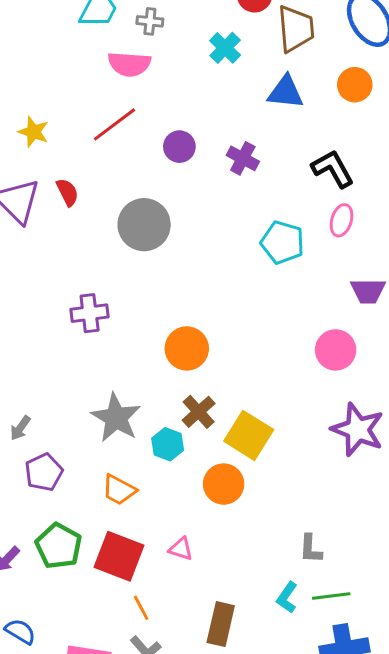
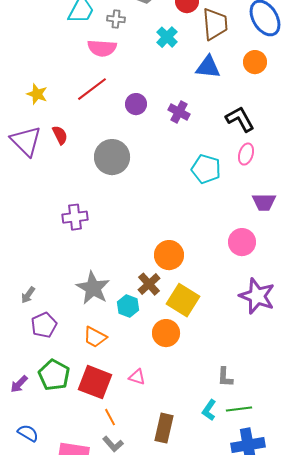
orange circle: (187, 348) -> (169, 255), moved

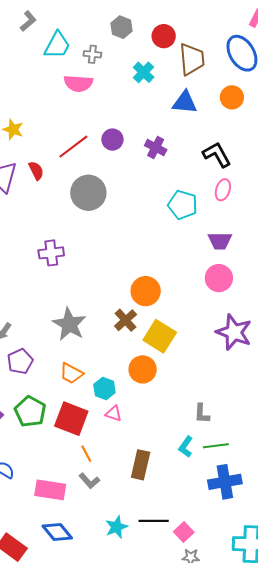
red line: (92, 89) -> (73, 147), moved
purple trapezoid: (264, 202) -> (220, 241), moved
cyan hexagon: (128, 306) -> (104, 388), moved

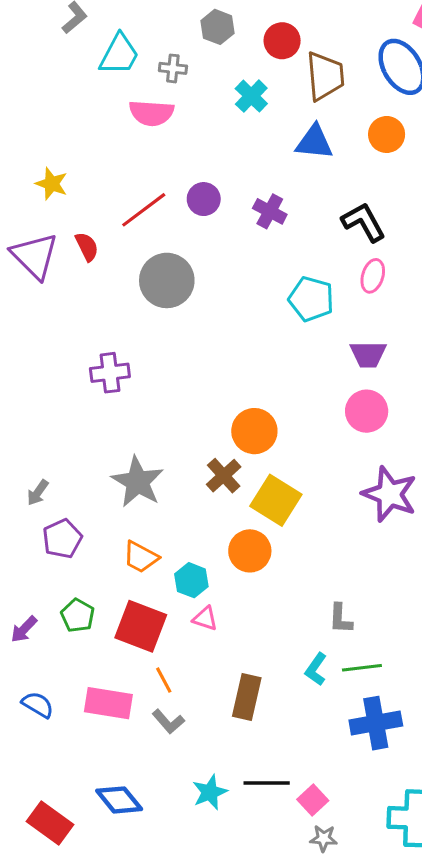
green pentagon: (30, 412) -> (78, 616), size x0.7
pink rectangle: (50, 490) -> (108, 703), moved

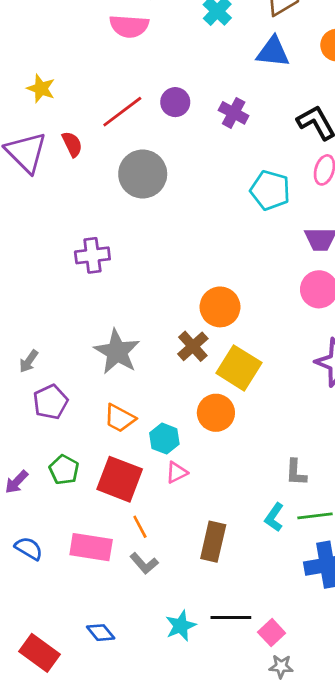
pink triangle: (205, 619) -> (177, 472), turned -45
blue diamond: (119, 800) -> (101, 633), size x0.7

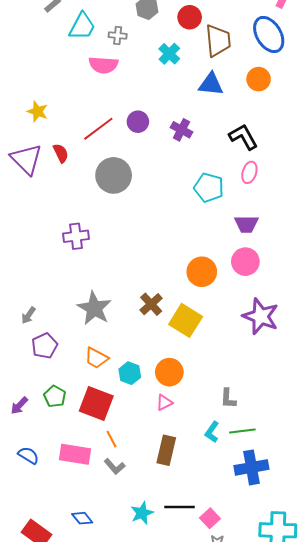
orange circle: (220, 307) -> (202, 272), moved
orange circle: (216, 413) -> (169, 372), moved
pink triangle: (177, 472) -> (164, 403), moved

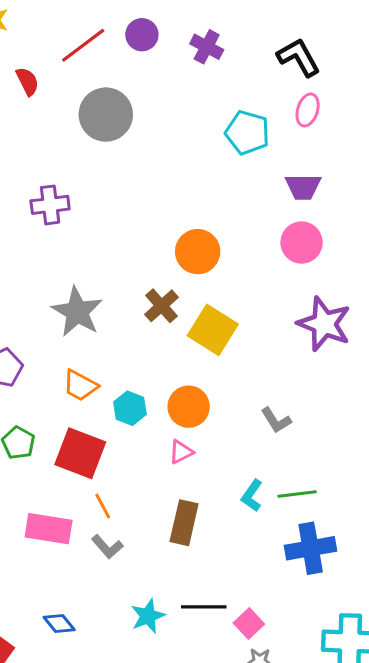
orange circle: (202, 272) -> (198, 252), moved
gray L-shape: (228, 399) -> (276, 420), moved, turned -35

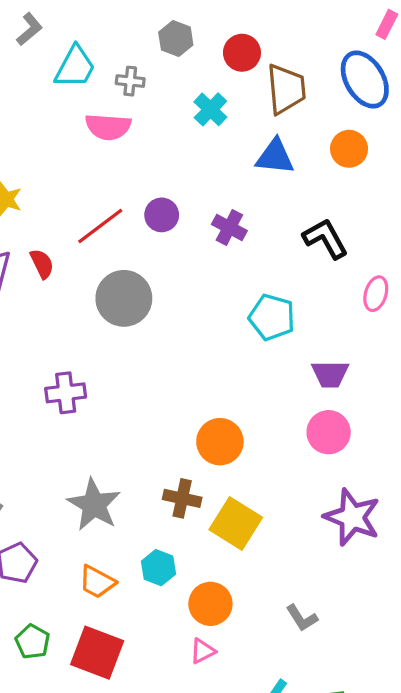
pink ellipse: (308, 110) -> (376, 294), moved
brown cross: (162, 306) -> (182, 498), turned -36
cyan hexagon: (130, 408) -> (159, 568), moved

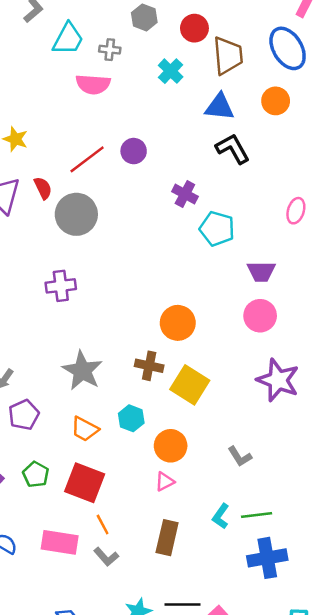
purple cross: (229, 228) -> (185, 194), moved
black L-shape: (325, 239) -> (233, 149), moved
gray circle: (124, 298) -> (76, 214), moved

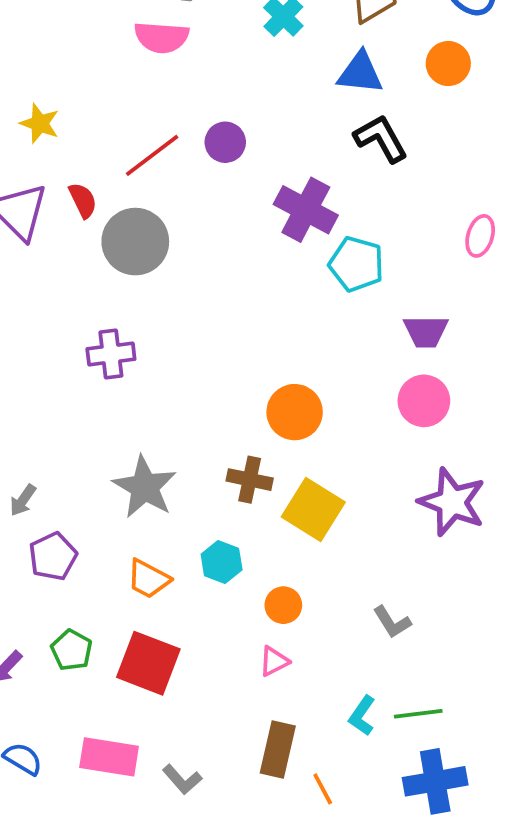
purple cross: (185, 194) -> (306, 210), size x1.5
orange circle: (171, 446) -> (283, 605), size x0.7
orange line: (103, 525) -> (323, 789), moved

